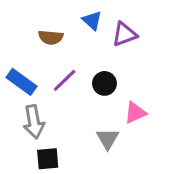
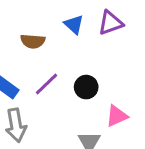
purple triangle: (124, 34) -> (111, 23), moved

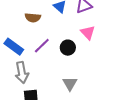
pink triangle: (117, 116) -> (88, 33), moved, turned -49

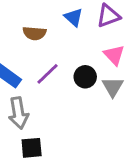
gray triangle: (70, 84) -> (113, 87), moved

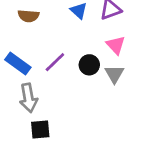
brown semicircle: (34, 33) -> (28, 16), moved

